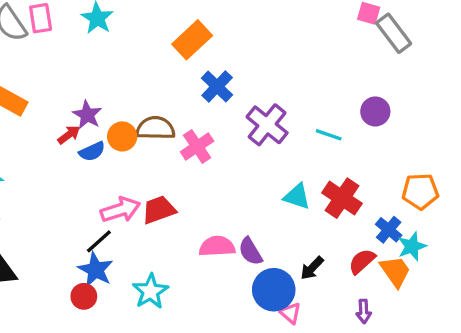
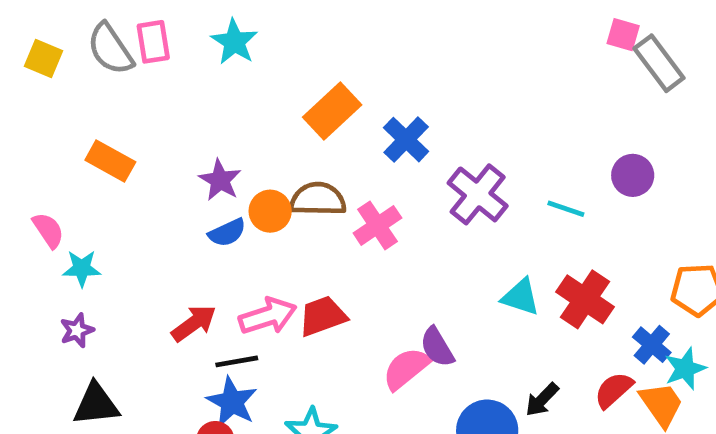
orange rectangle: (192, 40) -> (332, 111), moved
red arrow: (69, 135) -> (194, 323), moved, size x1.4
black line: (99, 241) -> (237, 361), turned 32
pink semicircle: (217, 246) -> (406, 369), turned -36
purple semicircle: (250, 251) -> (437, 347), moved

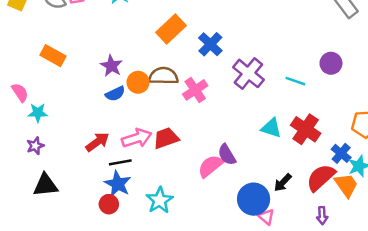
red semicircle: (614, 390) -> (321, 178), size x1.4

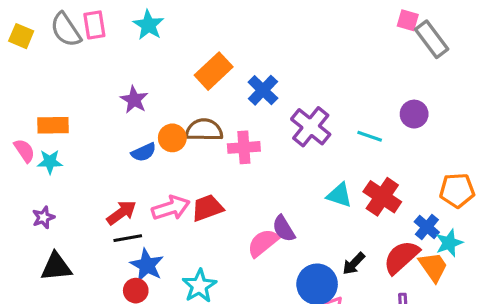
orange rectangle: (53, 56) -> (53, 125), moved, turned -30
purple star: (111, 66) -> (134, 100), moved
pink cross: (195, 90) -> (244, 147), turned 30
cyan star: (38, 113) -> (50, 162), moved
black line: (120, 162) -> (128, 238), moved

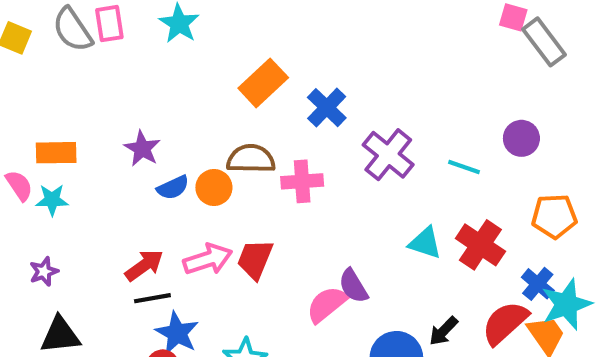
purple star: (134, 100) -> (142, 149), moved
orange circle: (172, 138) -> (214, 188), moved
orange pentagon: (457, 190) -> (554, 216), moved
red trapezoid: (207, 208) -> (255, 259), turned -48
cyan star: (449, 243) -> (567, 304), size x1.4

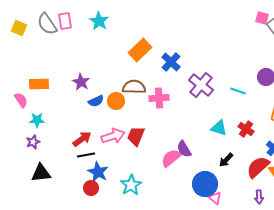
cyan star: (52, 200) -> (37, 120), moved
red cross: (480, 245) -> (246, 129), size x0.7
black arrow: (444, 331) -> (226, 160), moved

